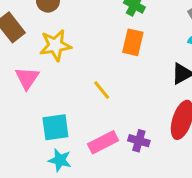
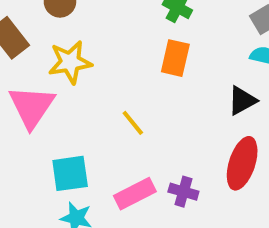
pink triangle: (27, 78) -> (32, 107), size x1.4

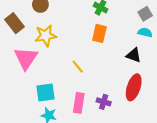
black triangle: (242, 101) -> (134, 55), turned 49
pink rectangle: (135, 194) -> (79, 103), turned -54

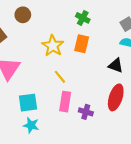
yellow star: (46, 36) -> (53, 46), moved, turned -30
pink rectangle: (79, 103) -> (65, 102), moved

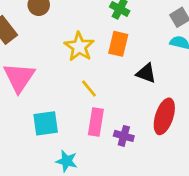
black triangle: (116, 65) -> (146, 73), moved
cyan star: (31, 125) -> (67, 161), moved

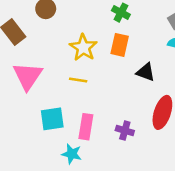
yellow line: (89, 88) -> (78, 80), moved, turned -42
pink rectangle: (96, 122) -> (86, 127), moved

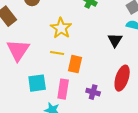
orange rectangle: (120, 45) -> (75, 64), moved
black triangle: (146, 72) -> (115, 40), moved, turned 42

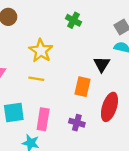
orange rectangle: (75, 64) -> (82, 87), moved

